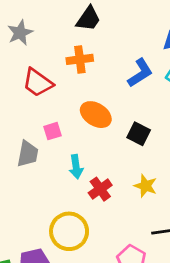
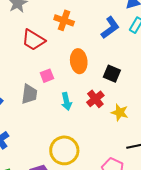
orange cross: (80, 59) -> (64, 20), turned 30
orange ellipse: (96, 115) -> (79, 61), turned 55
red cross: (100, 189) -> (95, 99), moved

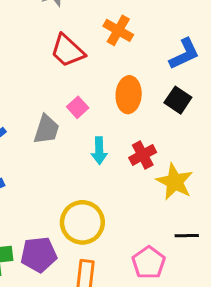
black square: (112, 74) -> (178, 100), moved
pink square: (47, 76) -> (78, 107), turned -32
yellow star: (120, 112) -> (175, 182), size x1.4

